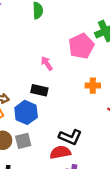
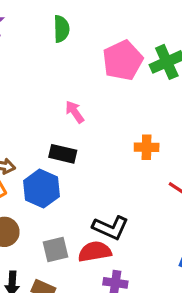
pink pentagon: (81, 46) -> (123, 60), moved
gray square: (23, 141) -> (56, 249), moved

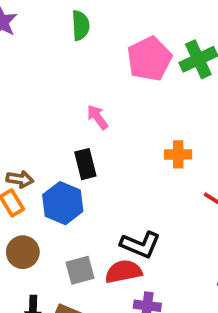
black rectangle: (63, 154) -> (85, 164), turned 64

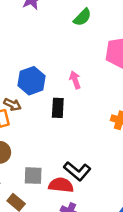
green semicircle: (81, 25) -> (82, 17), turned 30
blue hexagon: (63, 203) -> (31, 81), moved

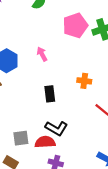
black rectangle: (58, 108) -> (50, 94), moved

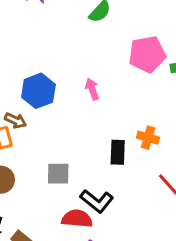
black rectangle: (50, 94) -> (118, 152), moved
gray square: (21, 138) -> (58, 174), moved

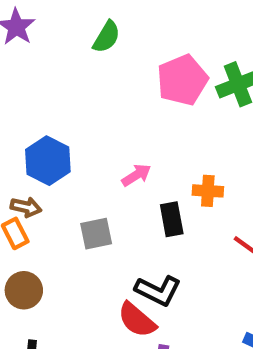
pink arrow: (92, 89) -> (136, 175), moved, turned 90
gray square: (58, 174) -> (96, 234), moved
red semicircle: (77, 219) -> (137, 320), turned -132

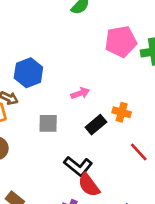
black rectangle: (172, 219) -> (96, 125), turned 48
red semicircle: (137, 320) -> (89, 185), moved

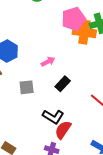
orange cross: (122, 112) -> (84, 32), moved, size x1.6
red semicircle: (89, 185) -> (63, 130), turned 78

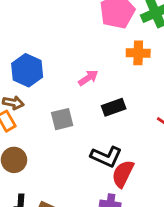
orange cross: (84, 32) -> (138, 53), moved, size x0.7
black rectangle: (63, 84) -> (114, 107), turned 35

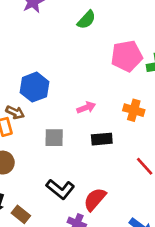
orange cross: (138, 53) -> (134, 110), moved
black L-shape: (106, 157) -> (60, 189), moved

